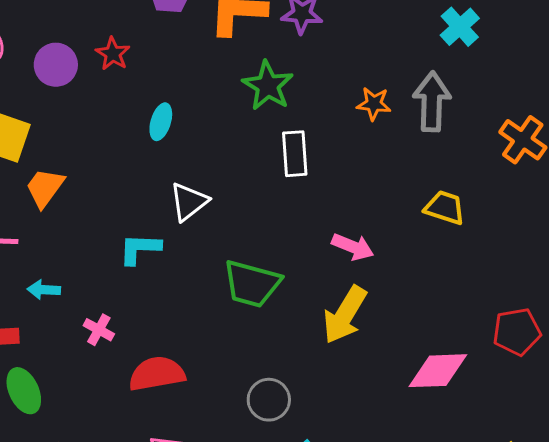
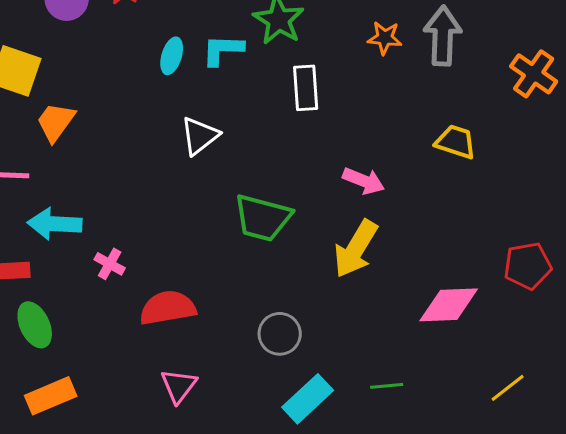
cyan L-shape: (140, 249) -> (223, 50), moved
cyan arrow: (44, 290) -> (55, 224), size x1.6

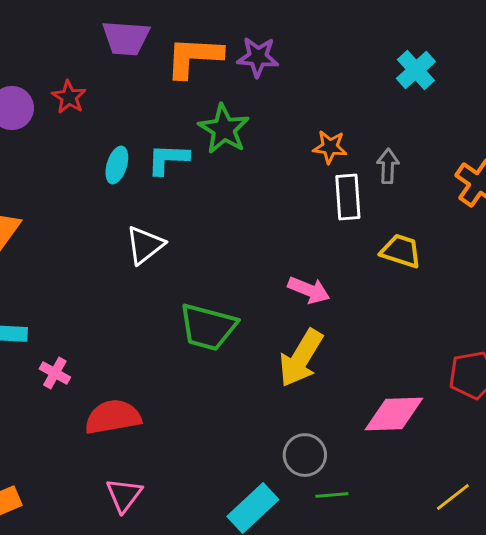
gray arrow: (443, 36) -> (388, 166), moved, size x0.6
white rectangle: (306, 88) -> (348, 197), moved
gray circle: (280, 334) -> (305, 455), moved

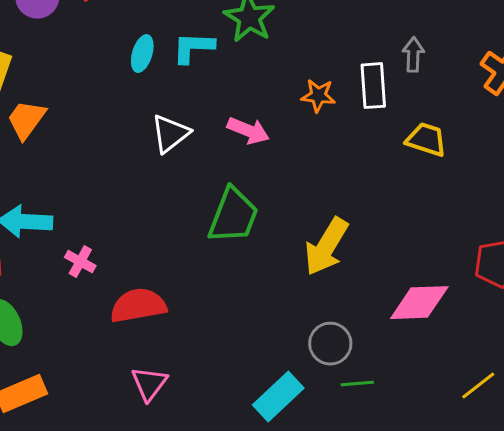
orange star: (330, 147) -> (318, 96), moved
pink arrow: (309, 290) -> (248, 131), moved
green trapezoid: (208, 327) -> (233, 216), turned -84

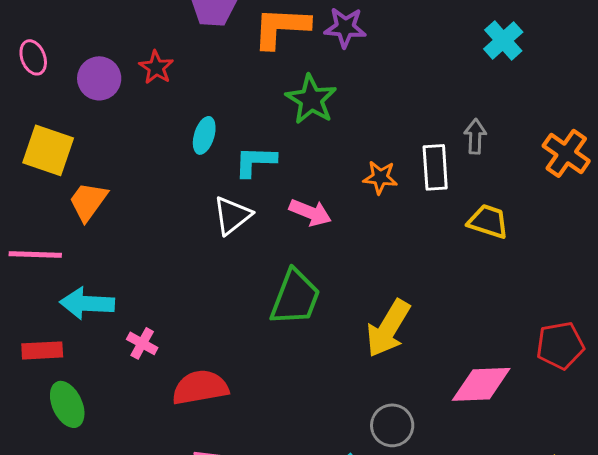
cyan L-shape: (193, 48) -> (255, 161), moved

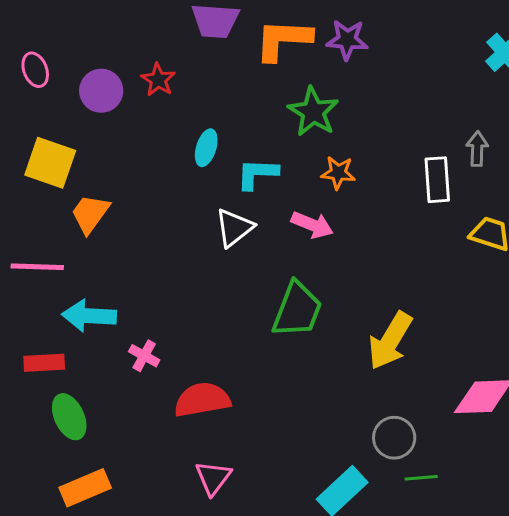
orange star: (380, 177) -> (338, 173), moved

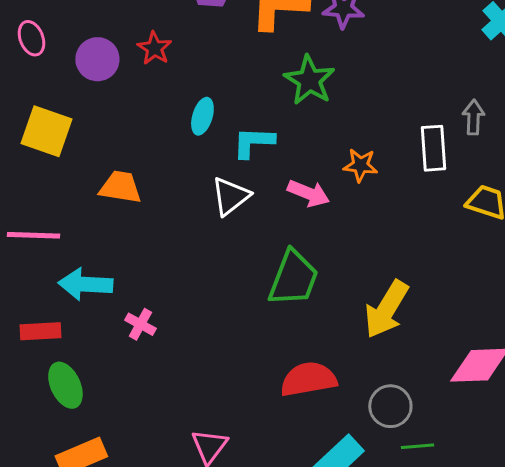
orange star: (338, 173) -> (360, 165), moved
orange trapezoid: (90, 214) -> (120, 187), moved, turned 63
red semicircle: (202, 400) -> (308, 379), moved

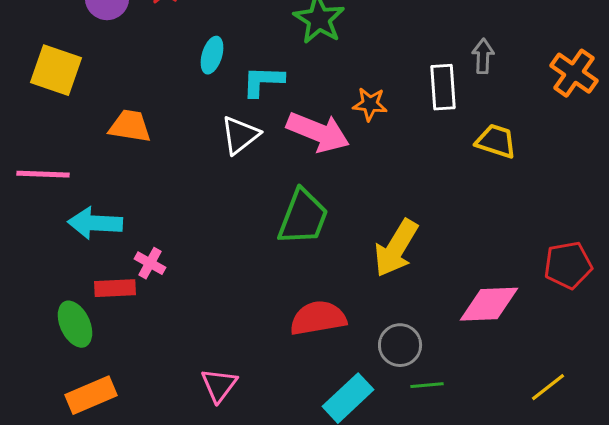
pink arrow: (308, 193) -> (318, 132), size x1.5
red rectangle: (40, 331) -> (115, 288), moved

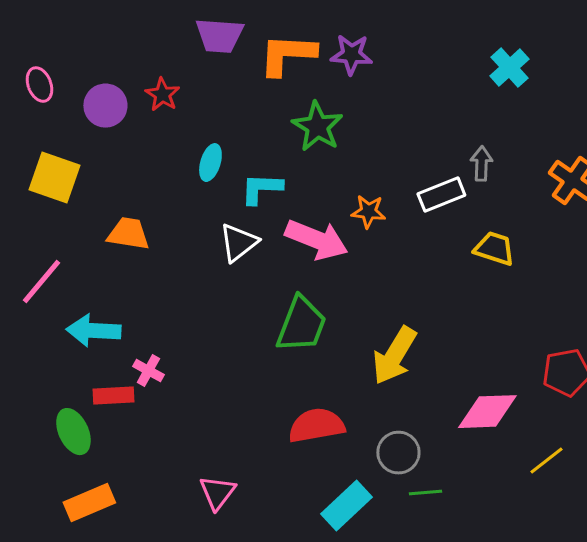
white rectangle: (443, 87) -> (441, 195), turned 72
pink line: (43, 174) -> (41, 282), turned -52
yellow line: (548, 387) -> (546, 461), moved

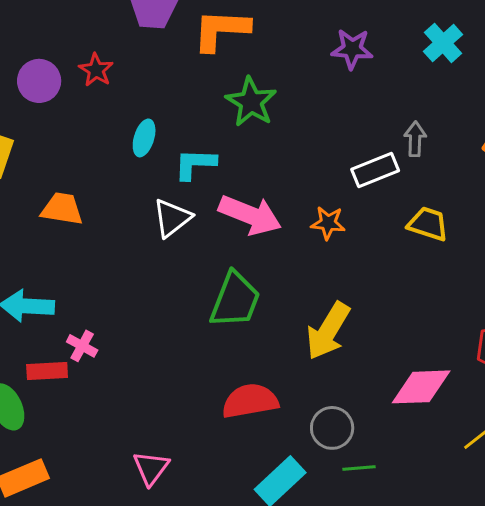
purple star: (351, 55) -> (352, 49), moved
orange star: (368, 212) -> (328, 223), moved

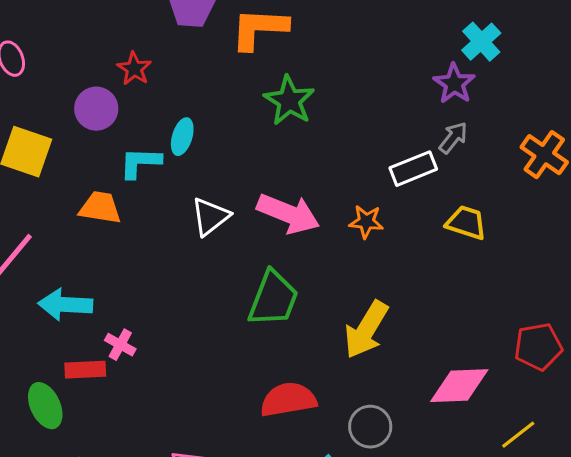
purple star: (352, 49) -> (454, 84), moved, turned 30
purple circle: (39, 81) -> (96, 109), moved
gray arrow: (415, 139) -> (453, 138), turned 36
cyan L-shape: (195, 164) -> (140, 163), moved

